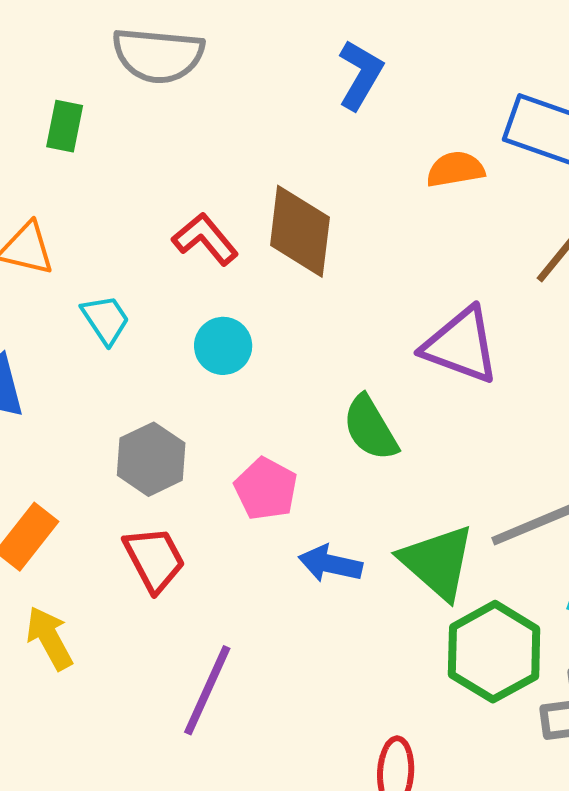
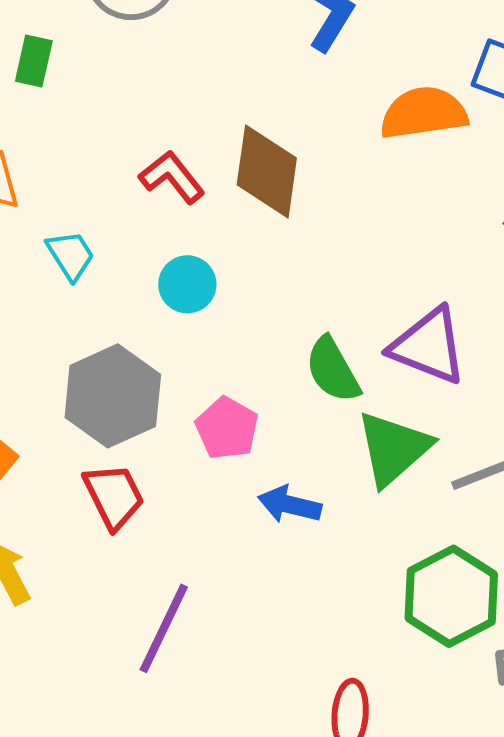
orange semicircle: (455, 169) -> (424, 113), size x1.5
purple triangle: (461, 345) -> (428, 346), moved
gray hexagon: (151, 459) -> (113, 396), size x1.4
green triangle: (438, 562) -> (393, 448), moved, turned 36

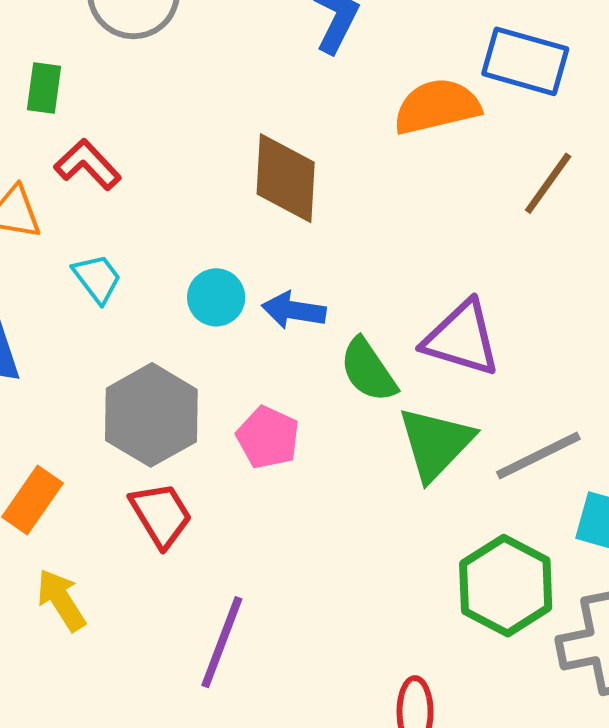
red L-shape: (172, 177) -> (88, 165), moved
blue arrow: (290, 505) -> (294, 310), moved

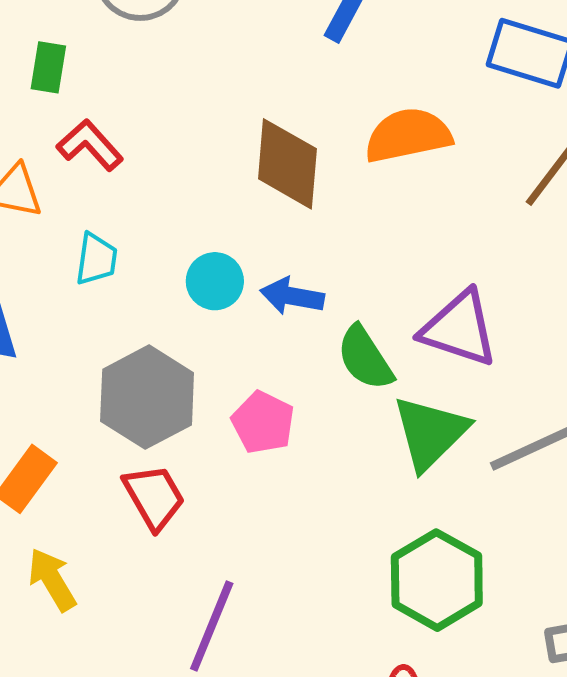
orange semicircle: (437, 107) -> (408, 135), moved
cyan trapezoid: (97, 278) -> (96, 259), turned 44
green hexagon: (506, 586) -> (437, 580), moved

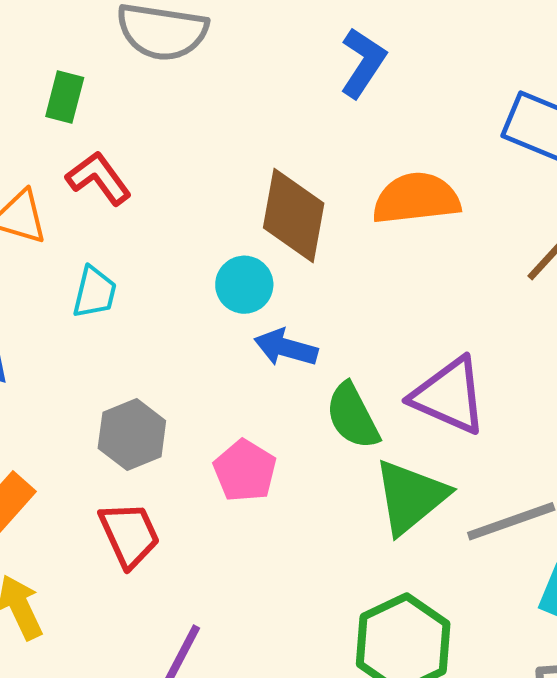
cyan circle: (215, 281) -> (244, 285), moved
gray hexagon: (147, 397) -> (132, 434), size x0.7

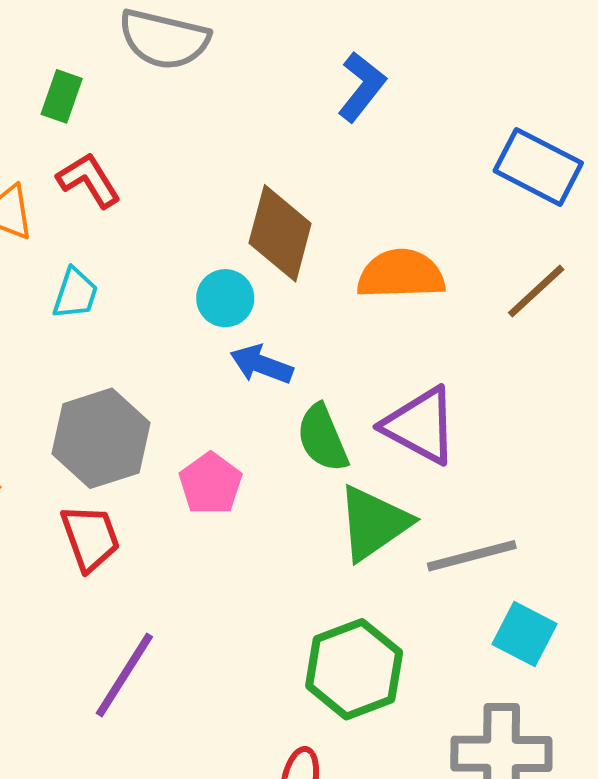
orange semicircle: (416, 198) -> (401, 274), moved
gray hexagon: (132, 434) -> (101, 438), size x1.4

